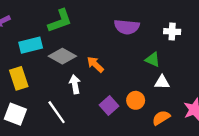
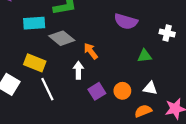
green triangle: (153, 60) -> (145, 56), turned -40
yellow rectangle: (19, 78) -> (35, 63), moved, turned -60
white triangle: (162, 82) -> (150, 88), moved
white arrow: (75, 84) -> (78, 70), moved

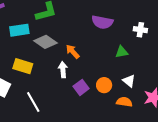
white triangle: (150, 88) -> (129, 81), turned 32
white line: (47, 89) -> (33, 102), moved
orange semicircle: (143, 111) -> (124, 102), turned 35

